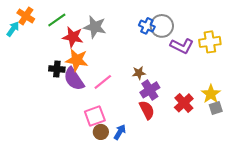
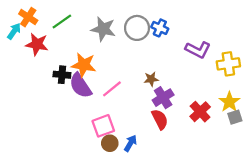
gray circle: (162, 26) -> (137, 28), moved
red star: (73, 37) -> (37, 44), moved
yellow cross: (210, 42) -> (228, 64), moved

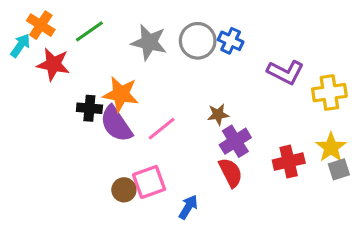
red cross: (200, 112) -> (289, 162), turned 30
brown circle: (110, 143) -> (124, 190), moved

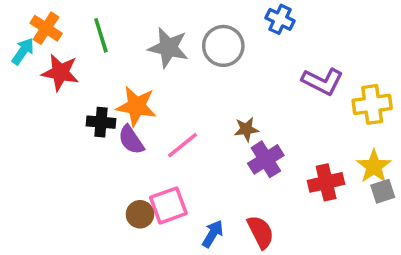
green line: (89, 31) -> (101, 35), turned -72
blue cross: (231, 41) -> (280, 19), moved
purple semicircle: (116, 124) -> (131, 140), size x0.7
red semicircle: (231, 173) -> (260, 232), moved

